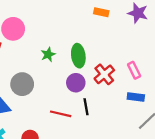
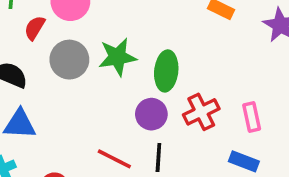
green star: (48, 54) -> (117, 57), size x1.5
gray circle: (22, 84) -> (69, 60), moved

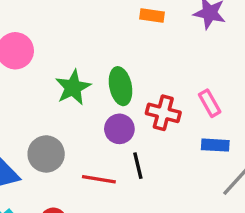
gray circle: (69, 60) -> (46, 154), moved
red cross: (201, 112) -> (163, 113), turned -32

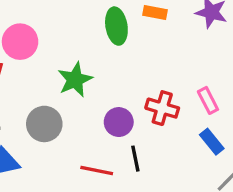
green ellipse: (121, 86) -> (116, 26), moved
blue rectangle: (215, 145) -> (212, 142), turned 45
gray circle: (46, 154) -> (44, 124), moved

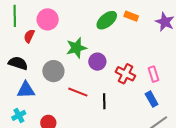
green ellipse: (116, 26) -> (107, 20), turned 50
purple circle: (119, 122) -> (97, 62), moved
red line: (97, 170) -> (78, 92), moved

